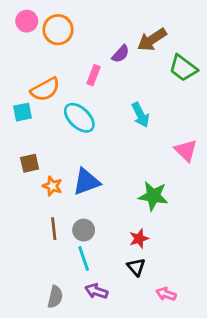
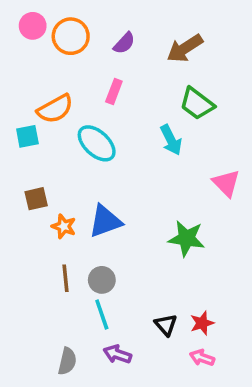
purple semicircle: (121, 54) -> (124, 43), moved
green trapezoid: (183, 68) -> (197, 104), moved
red star: (139, 239) -> (202, 323), moved

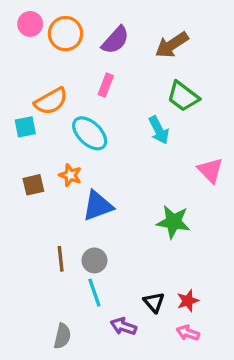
purple semicircle: (124, 43) -> (115, 40), size x1.4
orange star: (64, 226) -> (70, 175), moved
purple arrow: (117, 354) -> (123, 326), moved

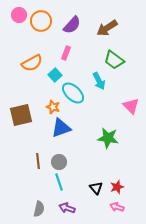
cyan square: (25, 127) -> (55, 75), moved, turned -32
cyan ellipse: (90, 133) -> (73, 93), moved
orange star: (70, 175) -> (53, 107), moved
brown square: (33, 185) -> (21, 115), size x1.6
purple arrow: (123, 326) -> (67, 208), moved

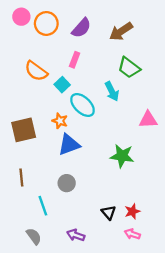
orange semicircle: (32, 63) -> (36, 71), turned 65
pink triangle: (131, 106) -> (148, 120), turned -48
brown line: (38, 161) -> (21, 177), moved
cyan line: (59, 182) -> (43, 206), moved
gray semicircle: (39, 209) -> (34, 236), moved, turned -49

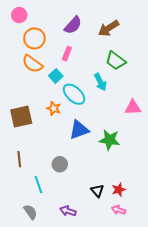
orange circle: (46, 23) -> (34, 38), moved
blue triangle: (69, 145) -> (79, 130), moved

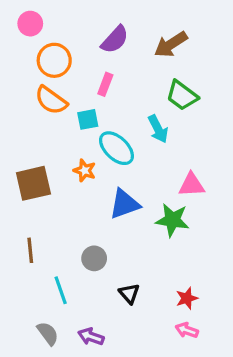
cyan square: (56, 76) -> (88, 119), turned 32
pink triangle: (133, 107) -> (192, 185), moved
black triangle: (97, 191) -> (129, 293), moved
purple arrow: (68, 211) -> (91, 337), moved

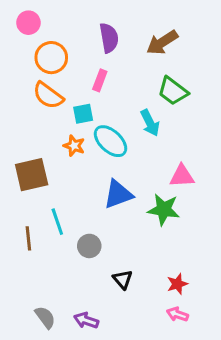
purple semicircle: (115, 40) -> (109, 38), turned -52
orange star: (85, 171) -> (74, 146), moved
cyan line: (61, 290) -> (57, 222), moved

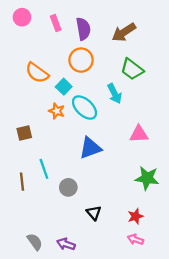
orange circle: (51, 58) -> (81, 60), moved
pink rectangle: (100, 80) -> (56, 23), moved, turned -42
cyan square: (83, 114) -> (64, 87), turned -35
brown square: (32, 175) -> (24, 133), size x0.6
green star: (164, 209) -> (147, 178), moved

